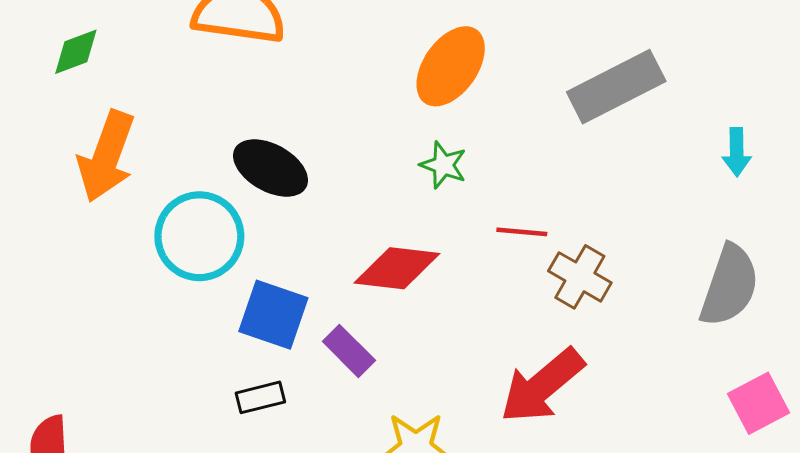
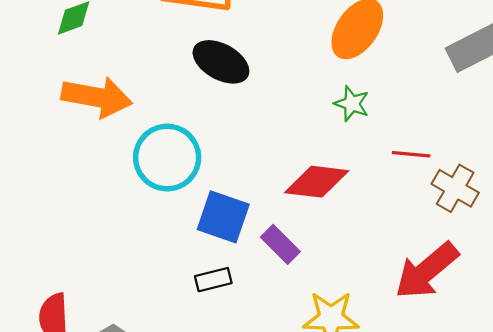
orange arrow: (106, 156) -> (97, 97), turned -100
black ellipse: (271, 168) -> (221, 62), moved

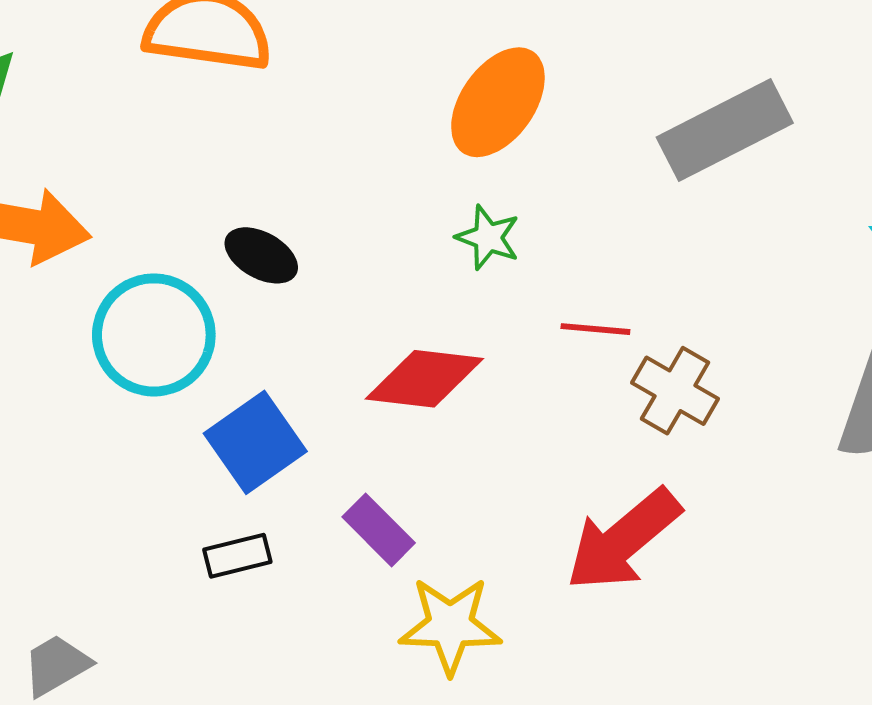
black ellipse: (221, 62) -> (261, 255), moved, size x0.7
blue square: (223, 217) -> (255, 442), turned 36
purple rectangle: (280, 244) -> (379, 530), moved

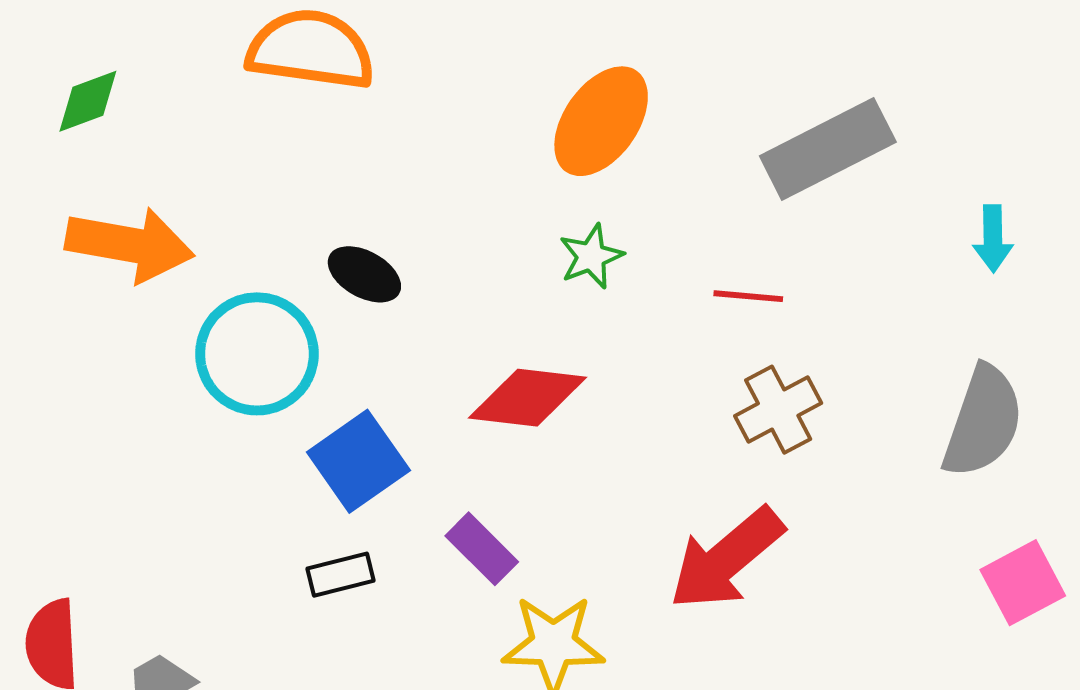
green star: (488, 238) -> (591, 256), turned 30
red line: (595, 329) -> (748, 296), moved
brown cross: (675, 391) -> (778, 410), turned 32

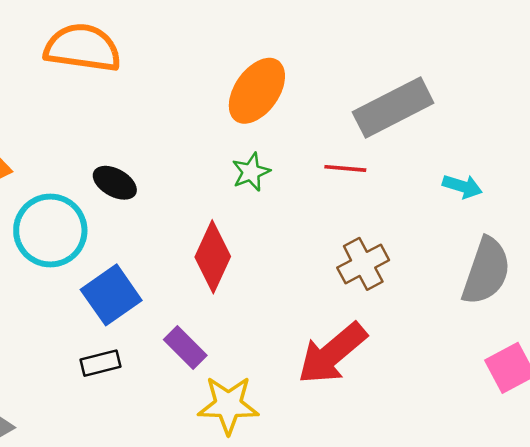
cyan arrow: (993, 239) -> (462, 186), moved, turned -72
red line: (748, 296) -> (345, 168), moved
red diamond: (527, 398) -> (213, 257), turned -72

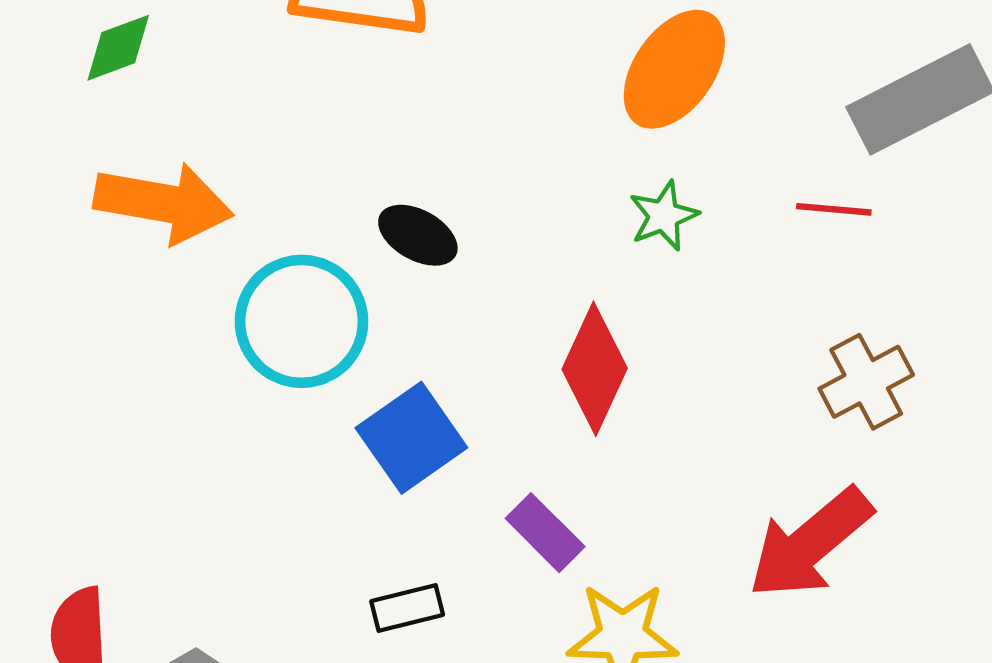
black rectangle: (100, 363) -> (407, 608), moved

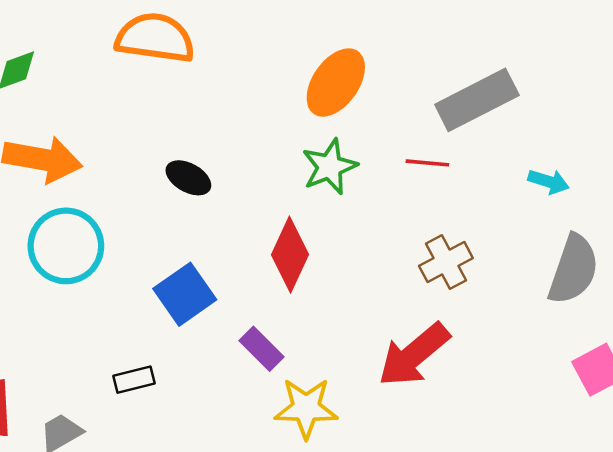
green star: (664, 216) -> (330, 167), size x1.4
cyan circle: (302, 321) -> (66, 246), moved
black rectangle: (407, 608) -> (134, 380), moved

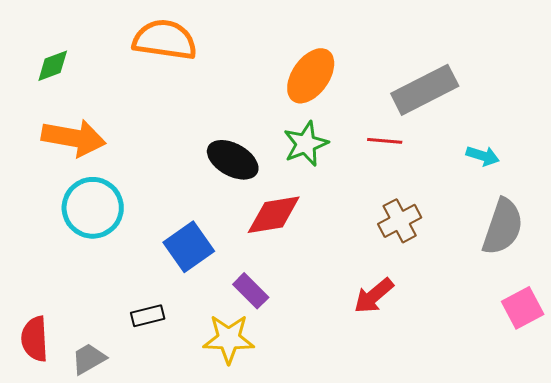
black ellipse: (188, 178) -> (233, 160), moved, size x1.4
red diamond: (290, 255) -> (274, 215), turned 56
red arrow: (414, 355) -> (374, 296), size x0.7
yellow star: (306, 408) -> (229, 339), moved

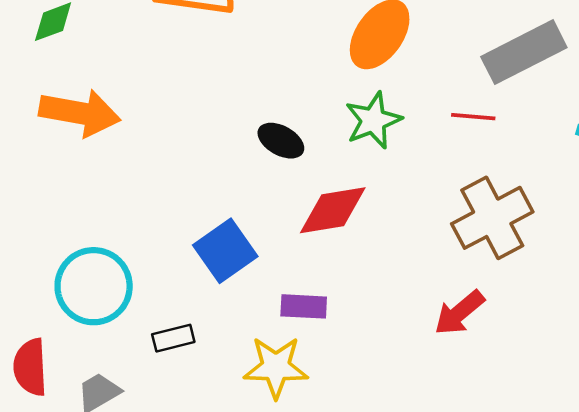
black ellipse: (233, 160) -> (281, 141), size x0.7
cyan circle: (93, 208) -> (94, 286), moved
brown cross: (400, 221) -> (492, 218), size x1.5
purple rectangle: (251, 291) -> (304, 306), turned -42

